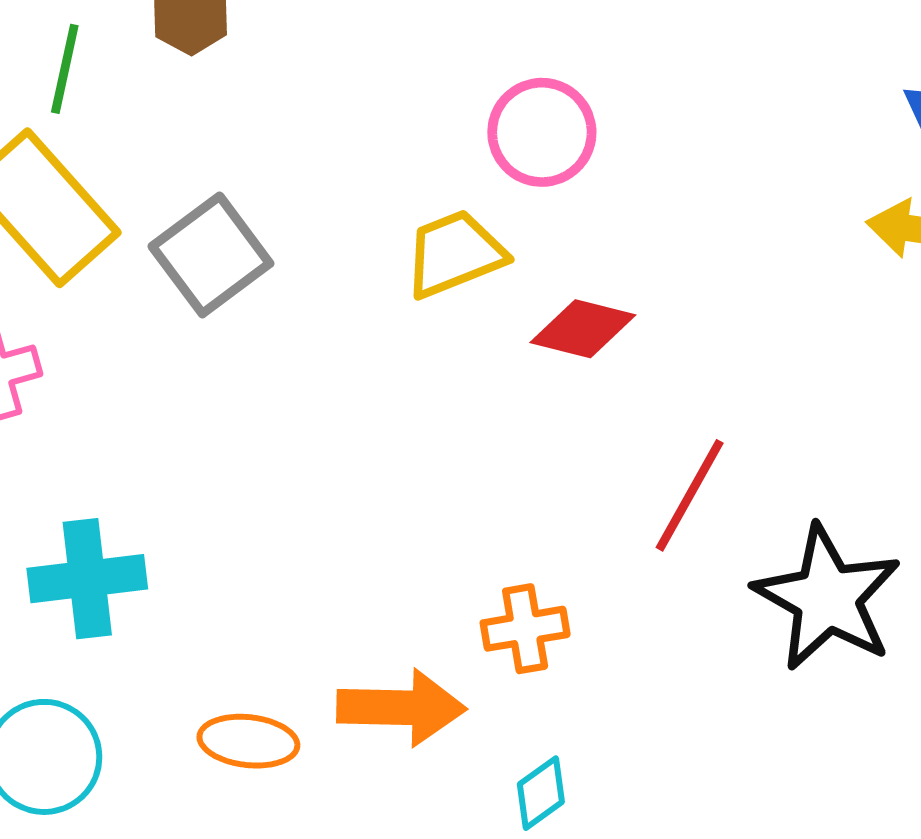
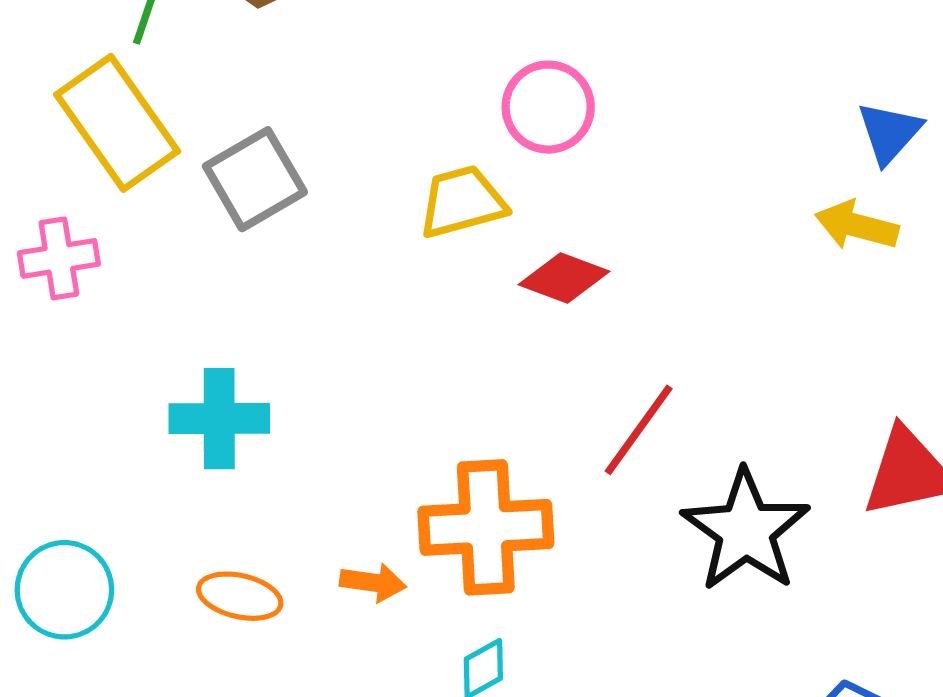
cyan cross: (87, 579) -> (219, 419), moved
orange cross: (525, 629) -> (486, 527), size x1.8
orange arrow: (401, 707) -> (373, 582), size x0.6

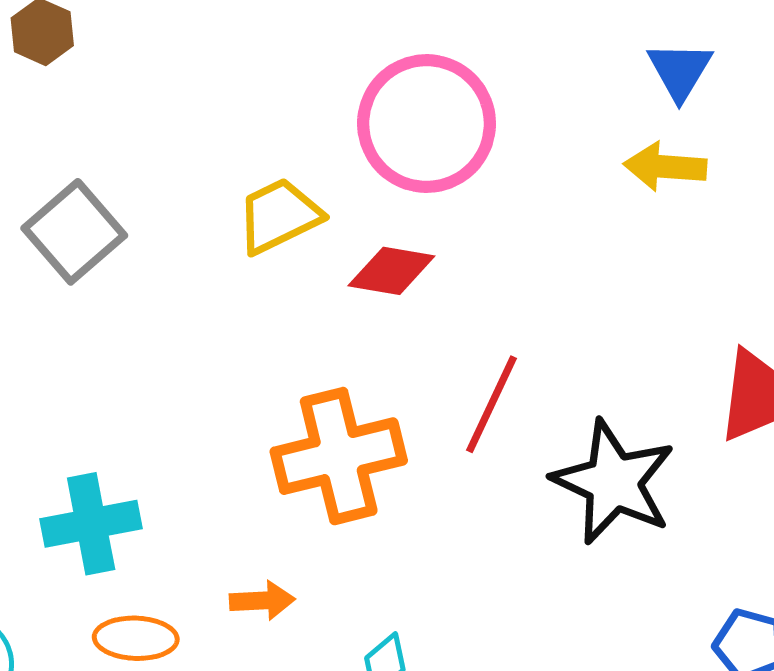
pink circle: (548, 107) -> (427, 124), moved, size x1.5
cyan cross: (219, 419) -> (91, 524), moved
orange cross: (486, 527) -> (339, 456), moved

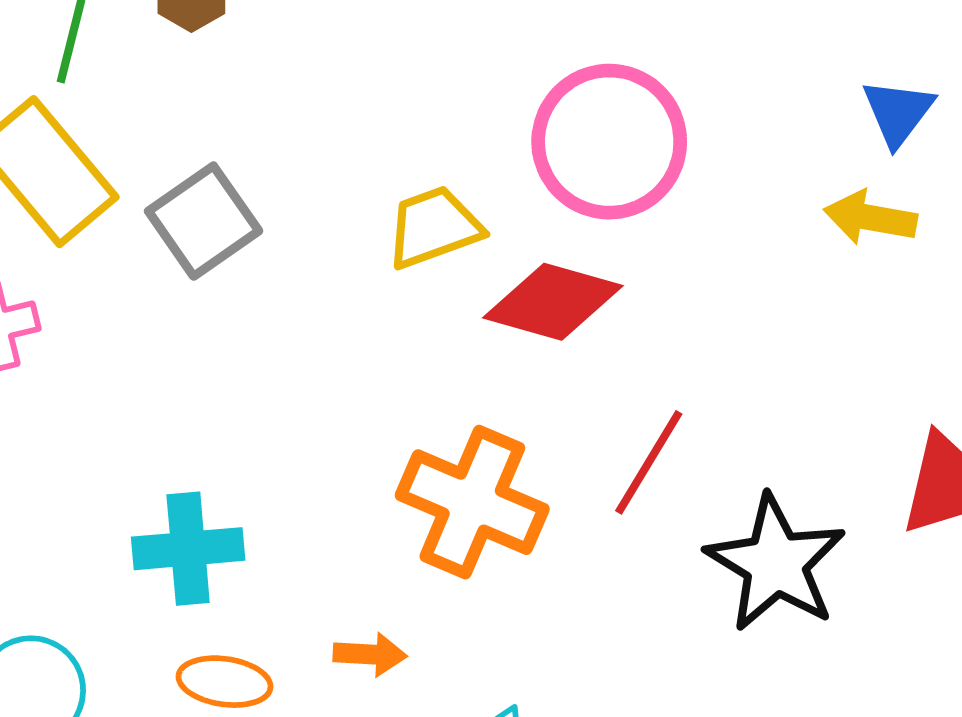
red diamond: (391, 271) -> (553, 302), size x1.4
orange cross: (339, 456) -> (472, 502), turned 31

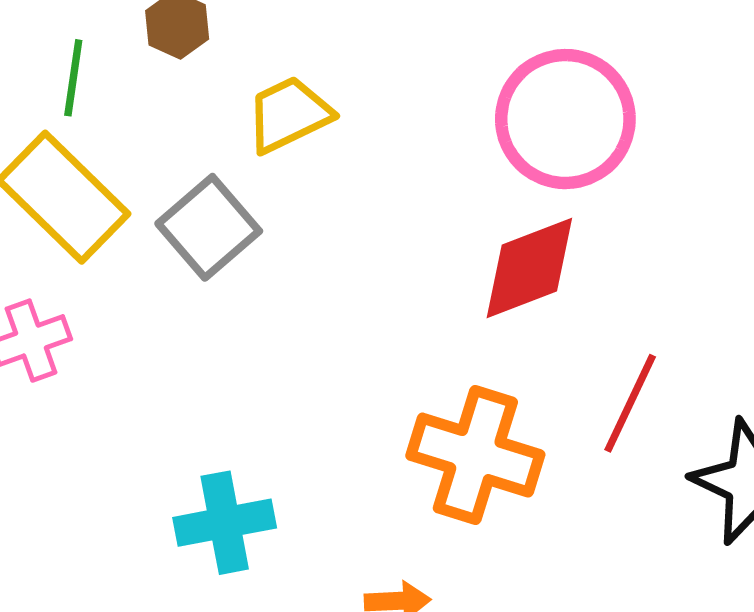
yellow trapezoid: (434, 227) -> (289, 114), moved
red diamond: (553, 302) -> (529, 268), turned -31

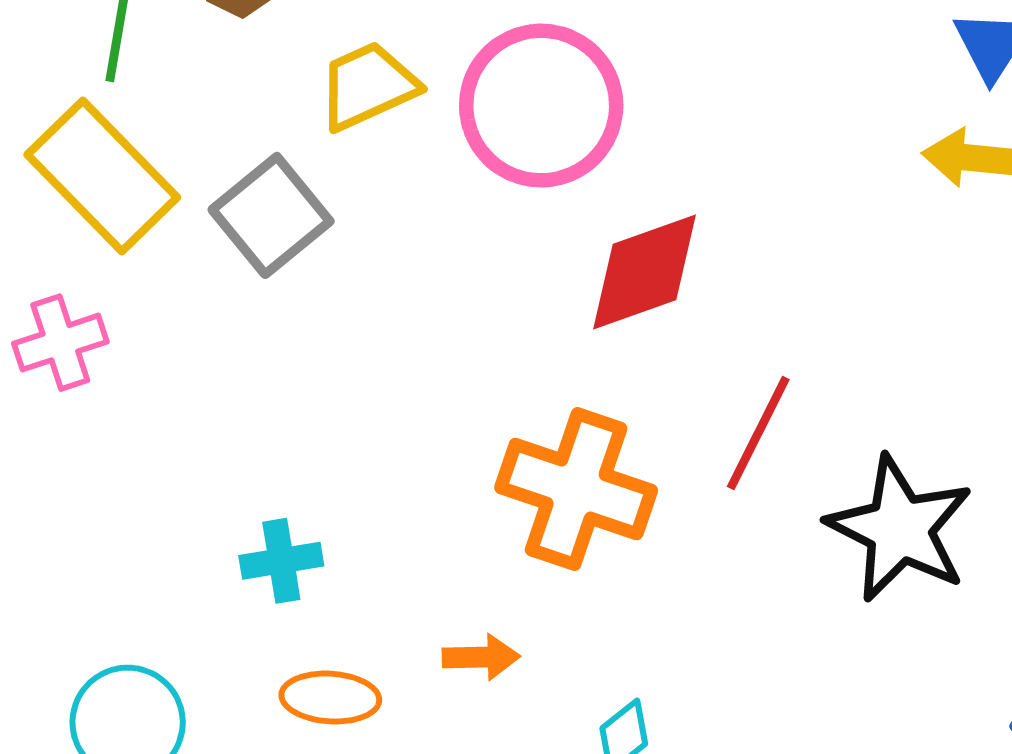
pink circle: (565, 119) -> (541, 106), moved
cyan cross: (225, 523) -> (281, 561), size x0.7

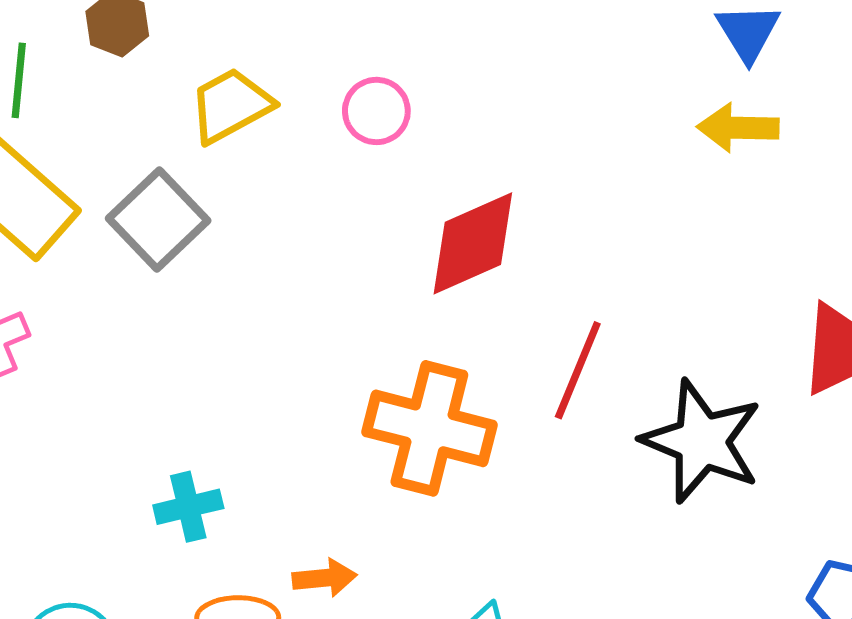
pink circle: (541, 106) -> (376, 111), size x0.5
orange arrow: (481, 657) -> (325, 578), moved

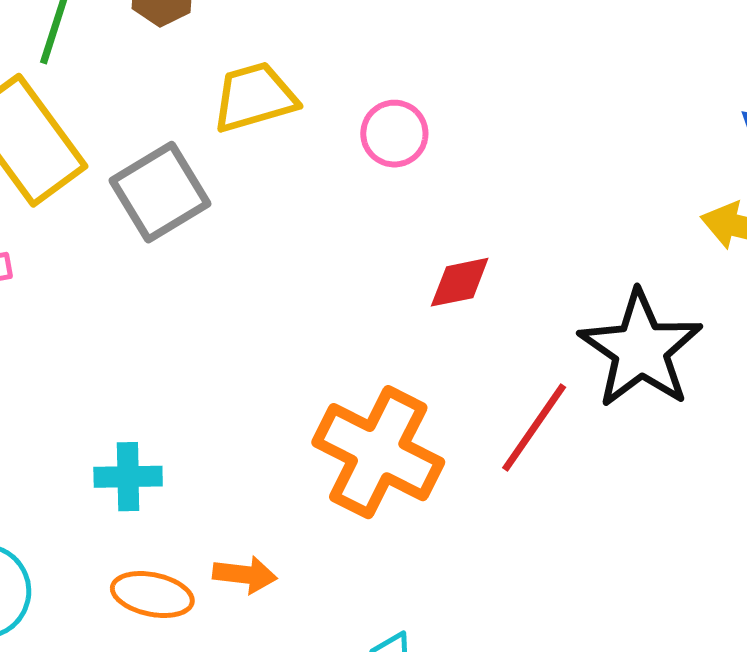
red diamond: (473, 243) -> (460, 282), size x0.6
black star: (702, 441) -> (641, 349), moved

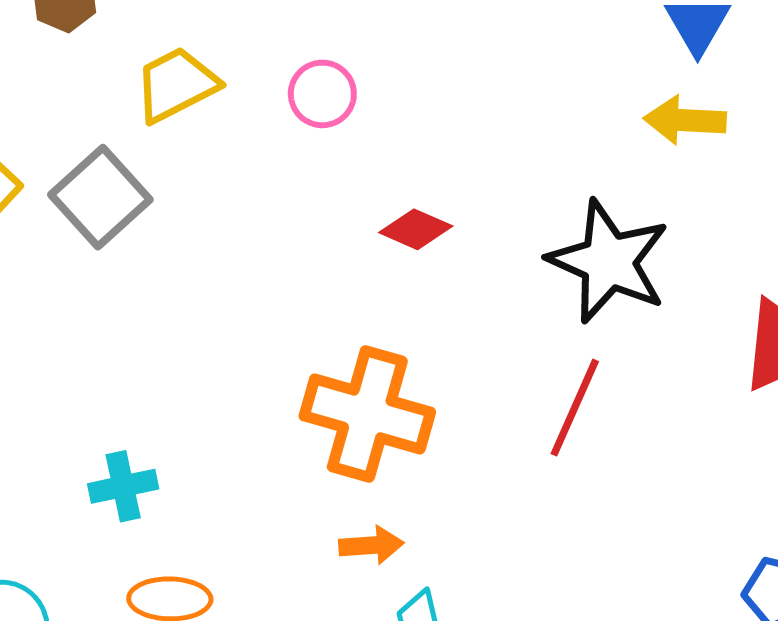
red diamond: (460, 282) -> (416, 229), turned 46
red line: (534, 427) -> (575, 408), moved
orange arrow: (245, 575) -> (371, 545), moved

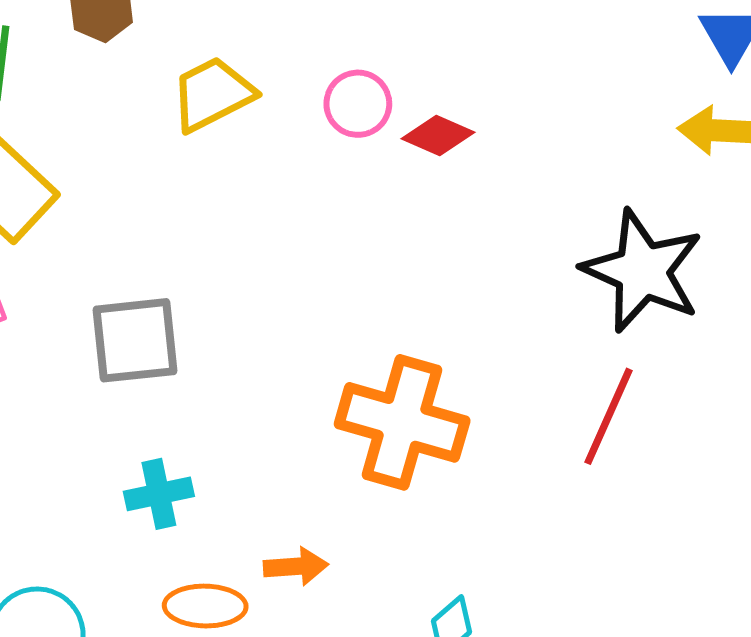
gray square: (100, 197) -> (135, 340), moved, turned 36
red diamond: (416, 229) -> (438, 136), moved
orange arrow: (371, 545) -> (296, 566), moved

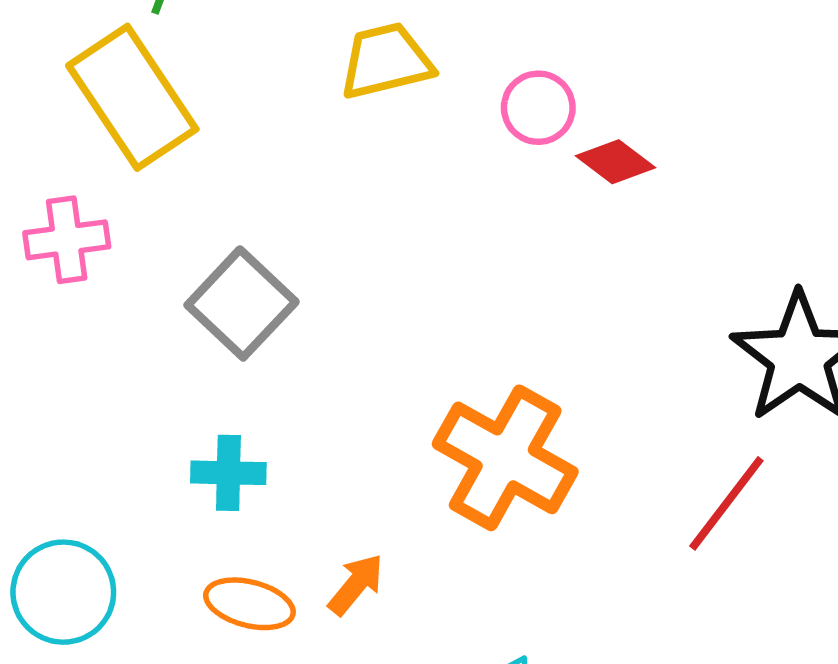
gray square: (135, 340) -> (242, 303), turned 36
orange arrow: (296, 566) -> (356, 584), turned -60

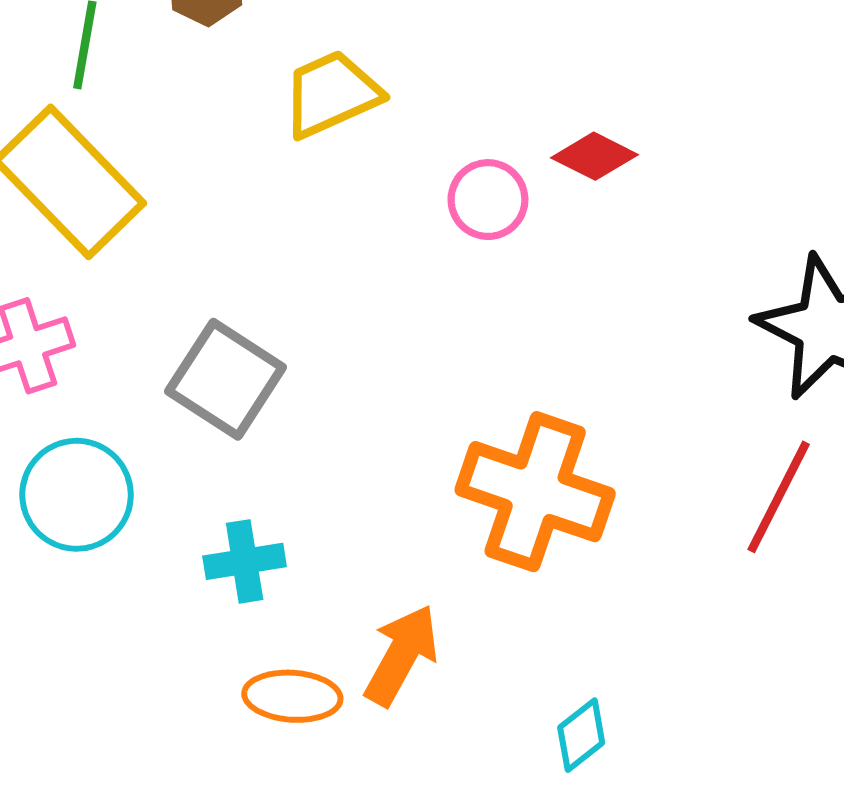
pink circle: (538, 108) -> (488, 200), moved
orange arrow: (356, 584) -> (401, 655), size x1.4
cyan circle: (63, 592) -> (77, 495), moved

